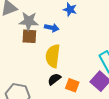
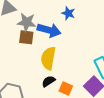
blue arrow: (52, 28) -> (49, 30), size x1.6

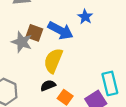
gray star: (27, 22) -> (22, 42), moved

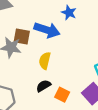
yellow semicircle: (53, 61) -> (45, 61), size x0.7

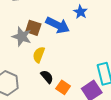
yellow semicircle: (45, 61) -> (39, 55), moved
black semicircle: (44, 86) -> (47, 77), turned 72

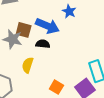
yellow semicircle: (39, 55) -> (28, 65), moved
black semicircle: (47, 77) -> (43, 44), moved, turned -40

